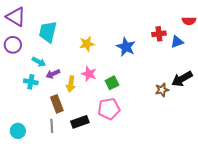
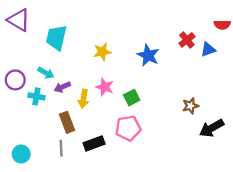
red cross: (159, 34) -> (187, 40), turned -32
purple circle: (13, 45) -> (15, 80), moved
black arrow: (182, 79) -> (212, 128), moved

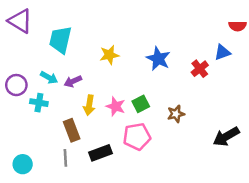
red cross: (187, 40) -> (200, 69), moved
purple arrow: (62, 87) -> (73, 81), moved
pink star: (105, 87) -> (116, 106), moved
brown star: (190, 106) -> (176, 114), moved

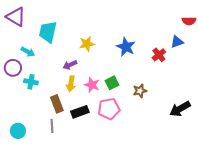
cyan arrow: (49, 77) -> (28, 52), moved
purple arrow: (73, 81) -> (70, 65), moved
black rectangle: (101, 153) -> (80, 112), moved

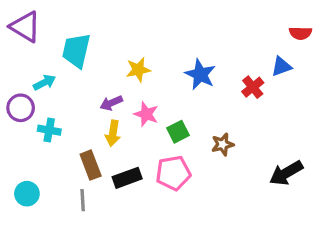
cyan arrow: (28, 52) -> (44, 82), turned -56
pink star: (92, 85) -> (146, 114), moved
cyan circle: (18, 131) -> (27, 194), moved

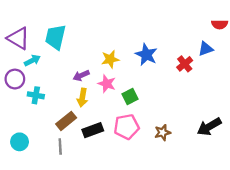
purple triangle: (25, 27) -> (18, 38), moved
yellow star: (138, 70) -> (110, 59), moved
brown star: (223, 144) -> (163, 133), moved
brown rectangle: (91, 165) -> (66, 121), turned 72

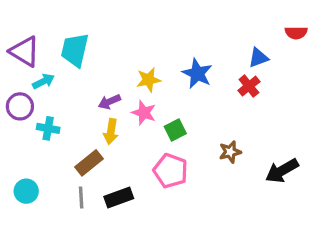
blue triangle: (206, 49) -> (258, 58), moved
pink pentagon: (127, 127) -> (171, 171), turned 30
black rectangle: (93, 130) -> (119, 197), moved
brown star: (163, 133) -> (230, 152), moved

